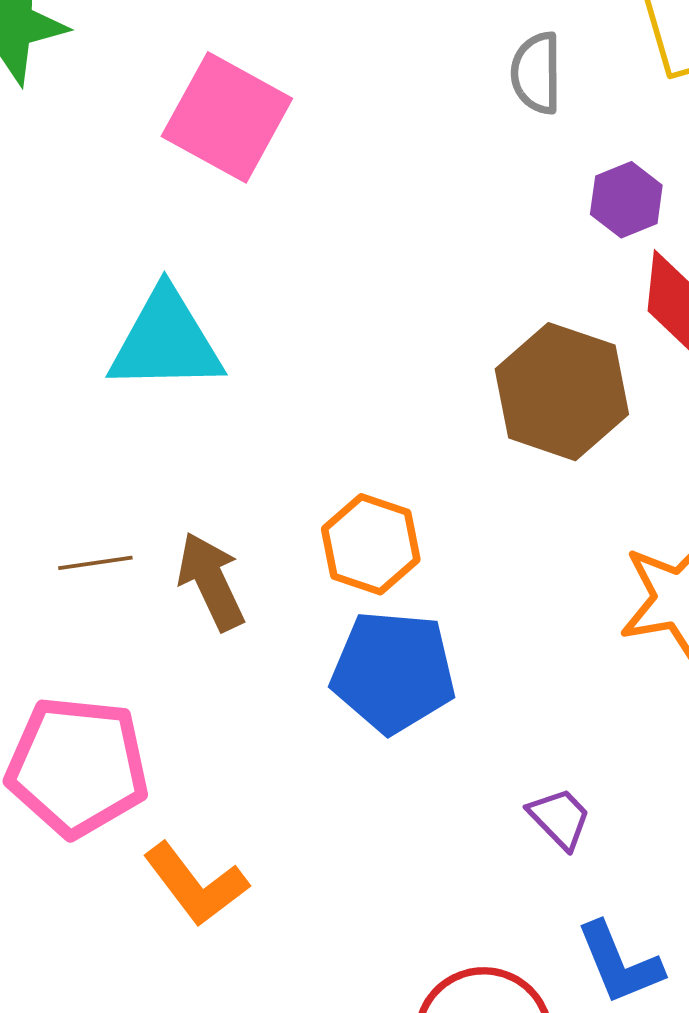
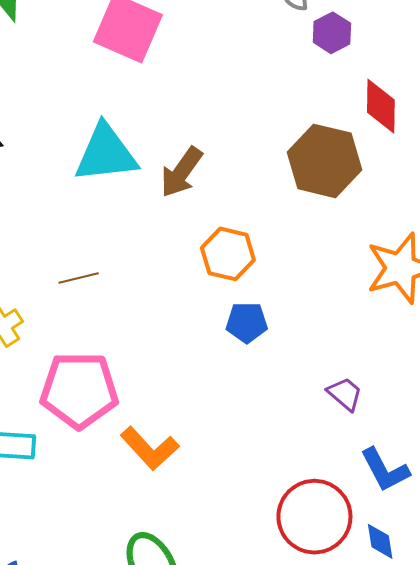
purple hexagon: (626, 200) -> (332, 33), moved
brown arrow: (211, 581) -> (181, 172), moved, turned -114
blue pentagon: (393, 672) -> (247, 322), size x0.6

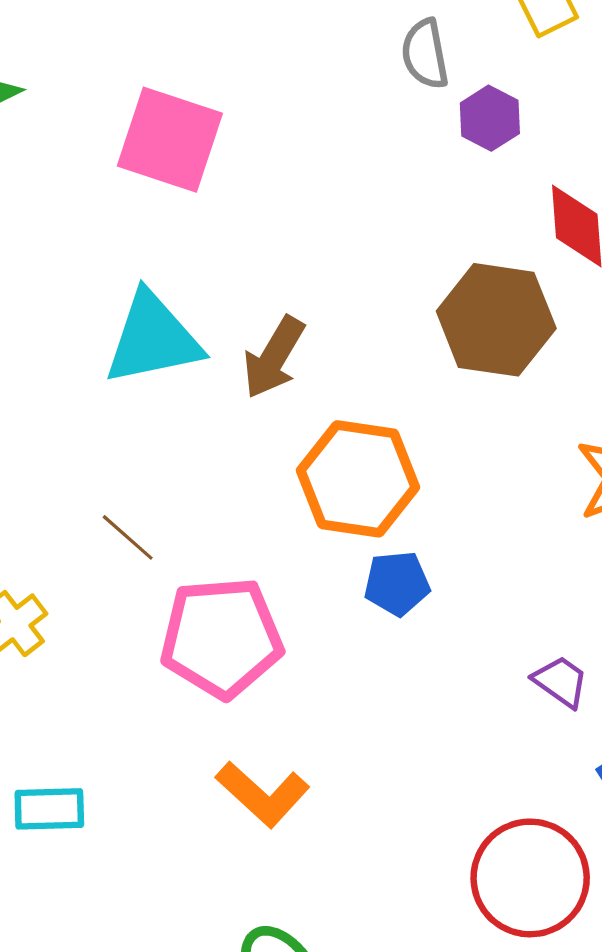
orange hexagon: (228, 254) -> (358, 479), size x1.4
brown line: (79, 278) -> (128, 537), turned 60
pink pentagon: (79, 390) -> (221, 638), moved

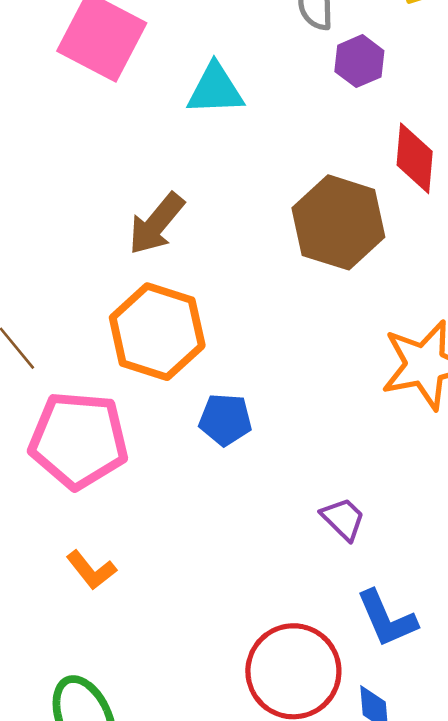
cyan triangle: (153, 339) -> (215, 89), moved, size x0.7
orange hexagon: (358, 479) -> (157, 332), moved
orange L-shape: (263, 794) -> (91, 570), size x0.7

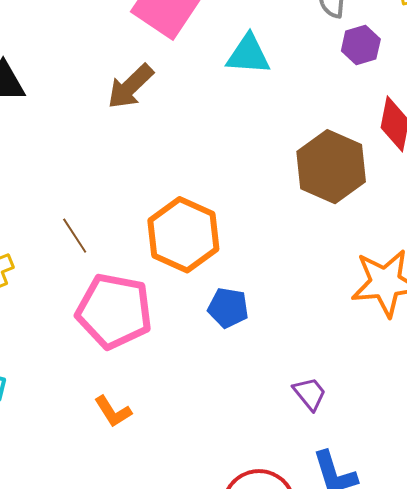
brown arrow: (156, 224) -> (130, 87), moved

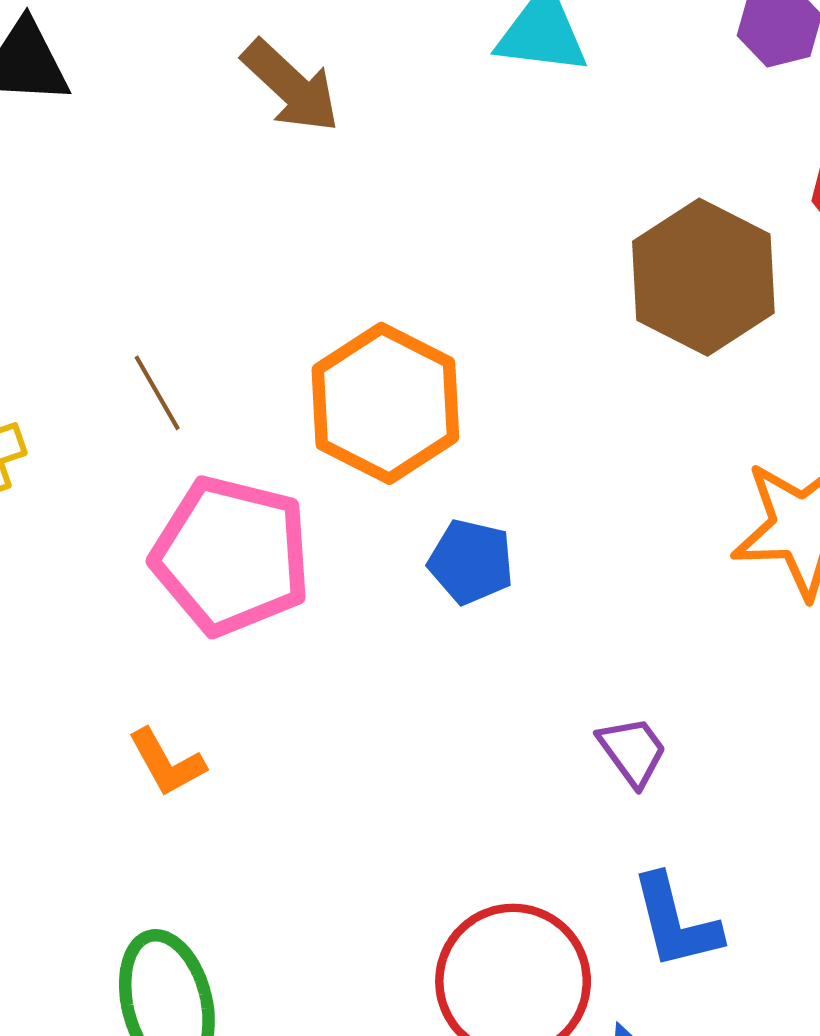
brown arrow: (130, 87) -> (291, 86), turned -96
orange L-shape: (113, 411) -> (167, 763), moved

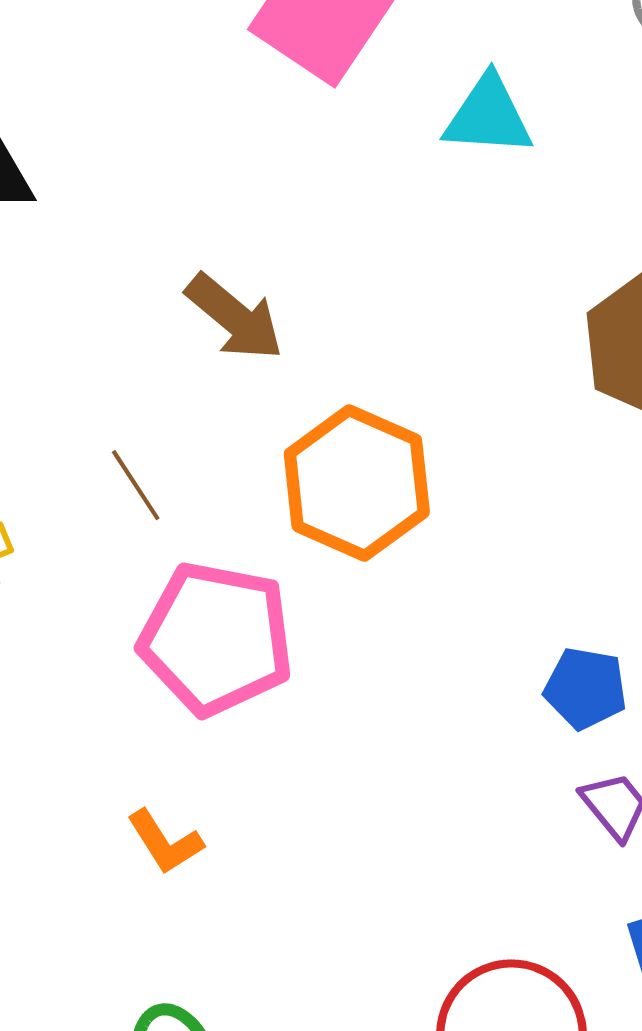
brown arrow: (291, 86) -> (235, 317), moved
blue pentagon: (471, 562) -> (586, 688), moved

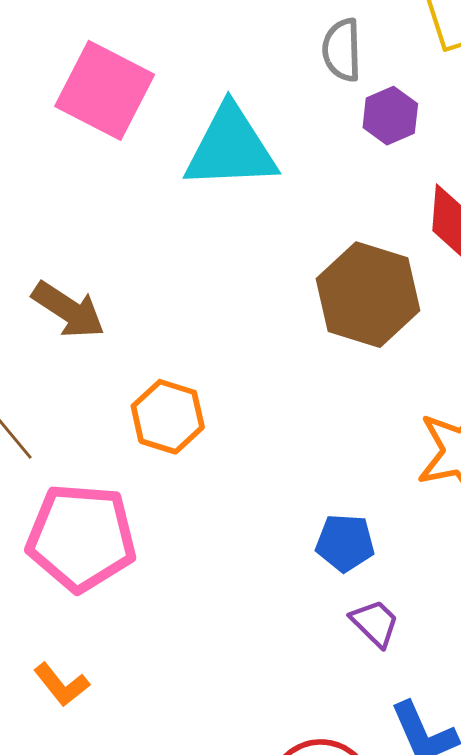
cyan triangle: (488, 116) -> (231, 148), size x1.5
orange hexagon: (357, 483) -> (168, 417), size x0.7

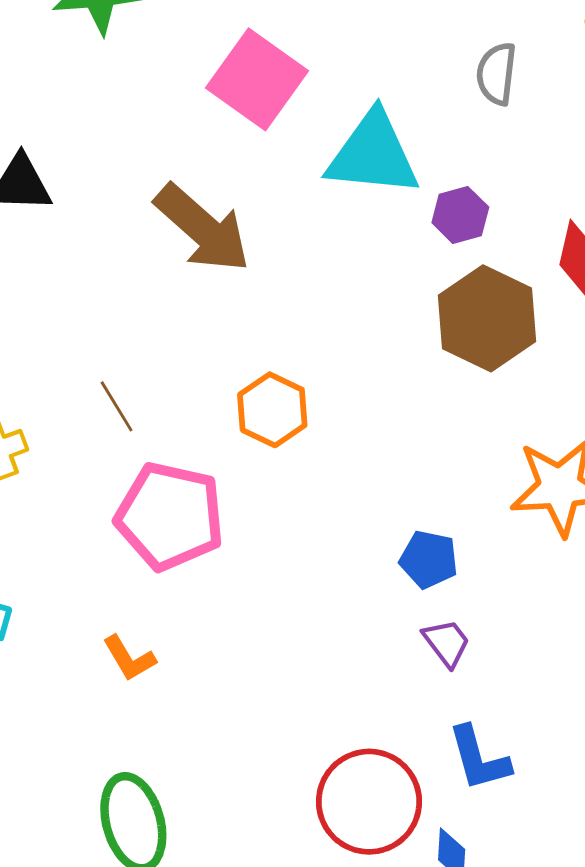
purple hexagon: (390, 116) -> (460, 215), moved
brown arrow: (68, 310) -> (202, 228), moved, size x1.4

